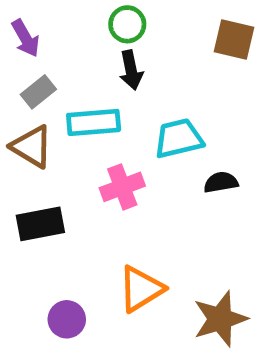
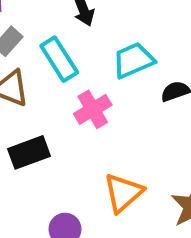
cyan rectangle: (94, 122) -> (59, 59), turned 72

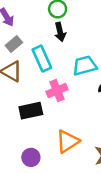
black rectangle: (29, 152) -> (31, 111), moved

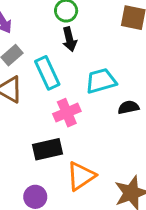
black rectangle: (31, 111) -> (47, 149), moved

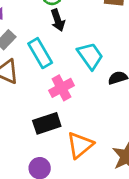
cyan trapezoid: (101, 81) -> (90, 56), turned 76

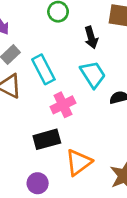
black arrow: (58, 20) -> (91, 37), moved

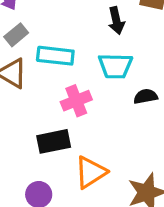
cyan rectangle: (43, 69) -> (55, 56), turned -60
cyan trapezoid: (93, 74) -> (115, 66), turned 120

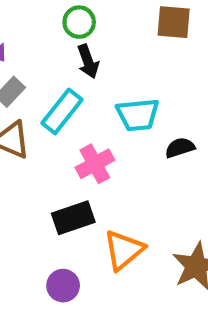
black arrow: (116, 21) -> (88, 61), moved
cyan rectangle: (55, 56) -> (62, 111), turned -51

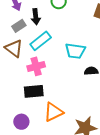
black arrow: (88, 61) -> (36, 17), moved
pink cross: (95, 164) -> (36, 66), moved

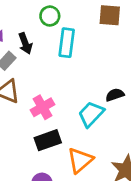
cyan rectangle: (41, 41) -> (67, 43), moved, turned -30
cyan trapezoid: (75, 51) -> (91, 114), moved, turned 140

